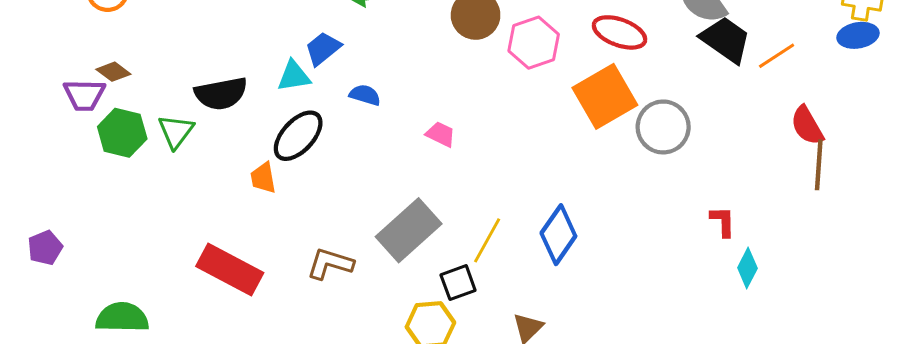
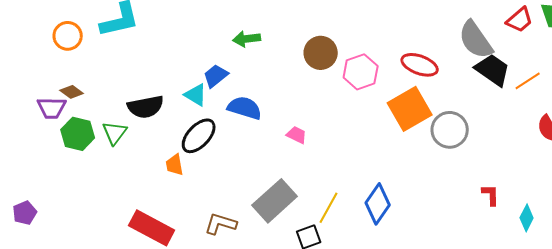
cyan triangle: (294, 76) -> (196, 95), turned 40
blue semicircle: (365, 95) -> (245, 108), size x1.6
cyan diamond: (747, 268) -> (527, 218), moved

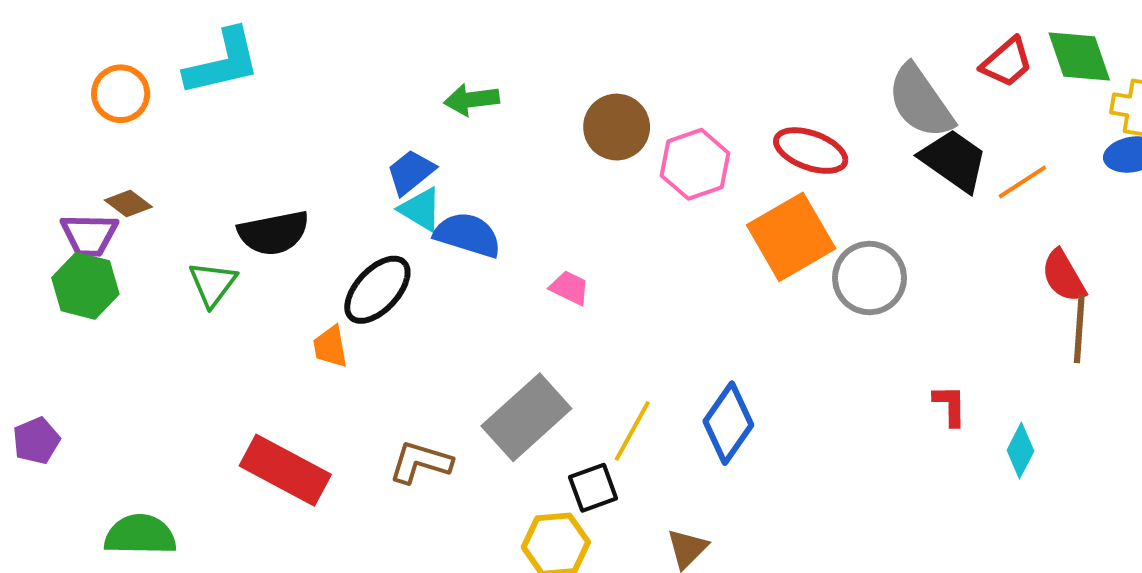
cyan triangle: (196, 95) -> (421, 209), moved
green hexagon: (78, 134) -> (85, 286), moved

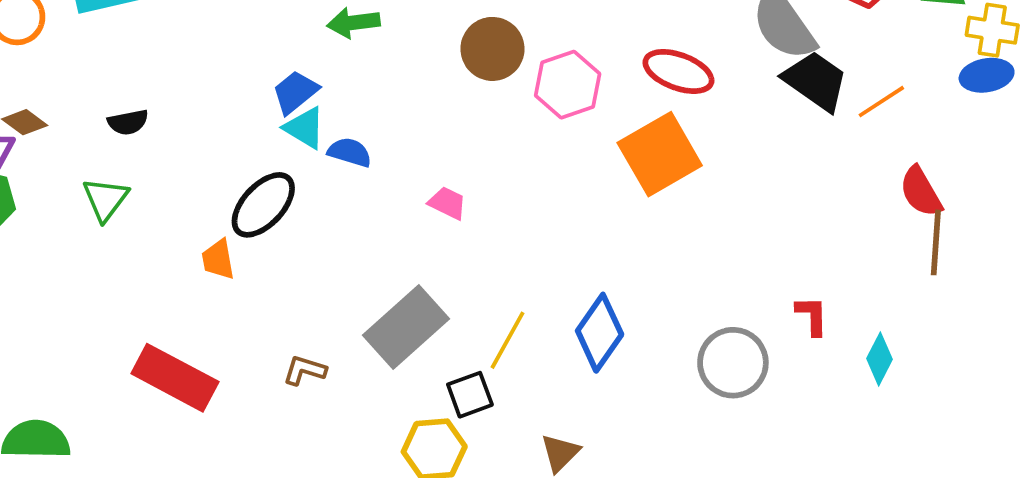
black semicircle: (273, 233) -> (128, 122), moved, size x0.6
blue semicircle: (468, 235) -> (350, 152), size x0.7
gray circle: (869, 278) -> (733, 363), moved
brown L-shape: (421, 462) -> (305, 370), size x0.7

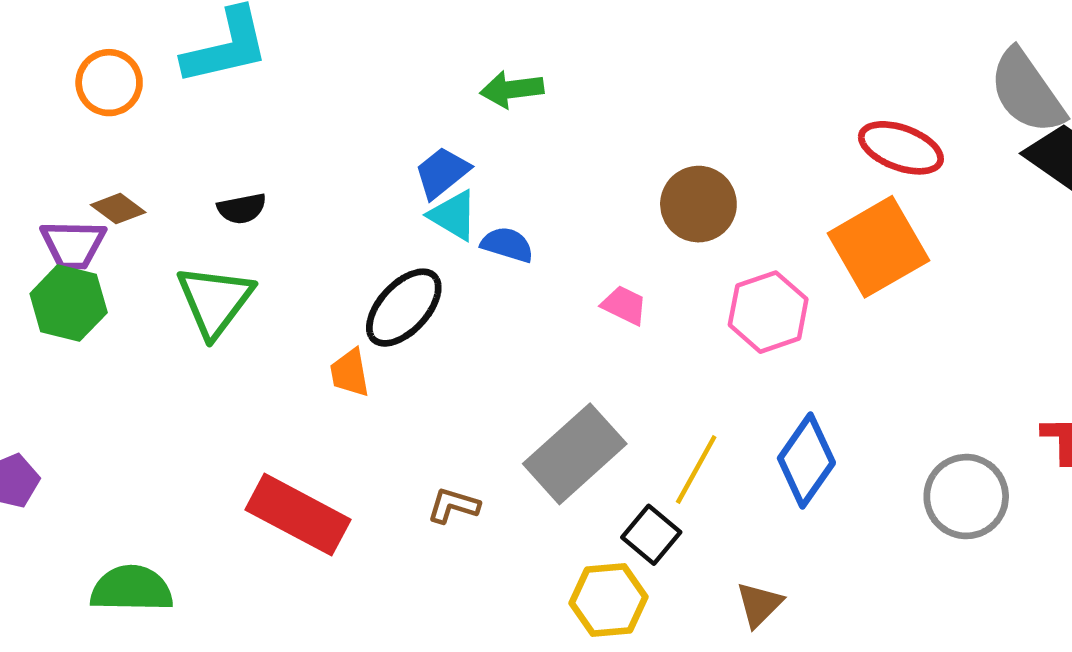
brown circle: (492, 49) -> (698, 204), moved
pink hexagon: (568, 85) -> (768, 312), moved
green triangle: (105, 199) -> (215, 301), size x1.4
black square: (470, 395) -> (651, 535), turned -30

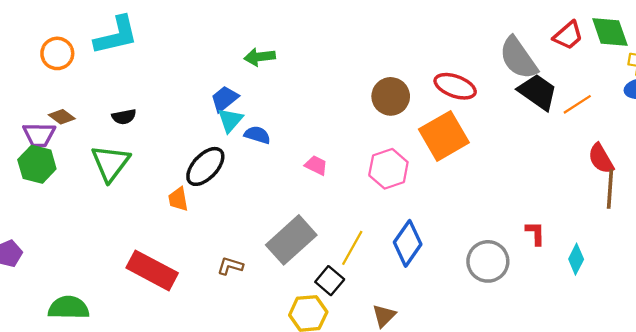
brown circle: (698, 204) -> (391, 96), moved
cyan triangle: (453, 215) -> (230, 120), turned 40

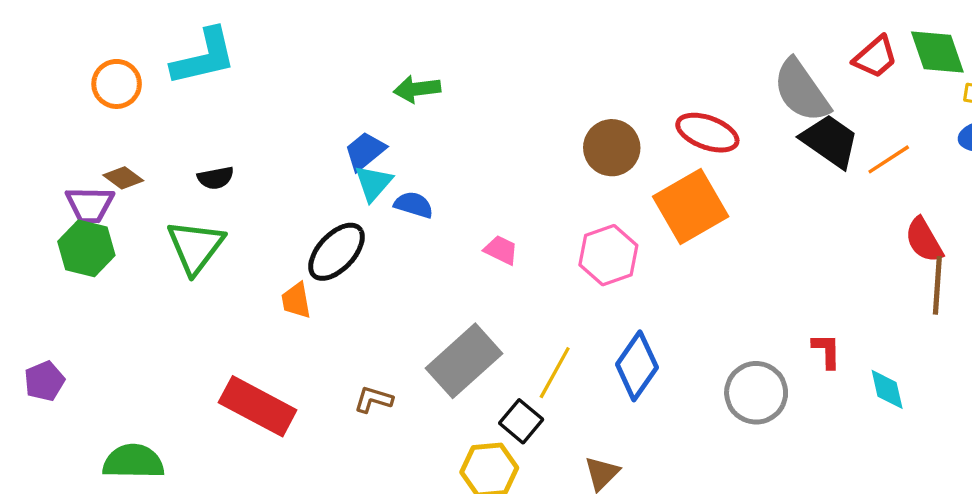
cyan diamond: (576, 259) -> (887, 389), turned -40

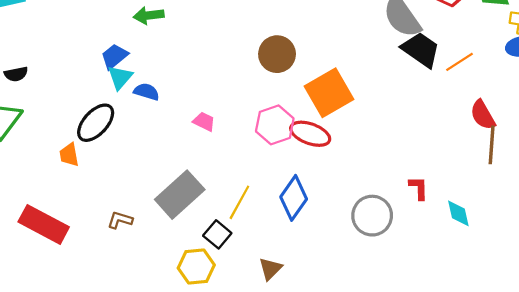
red ellipse: (707, 133) -> (310, 134), moved

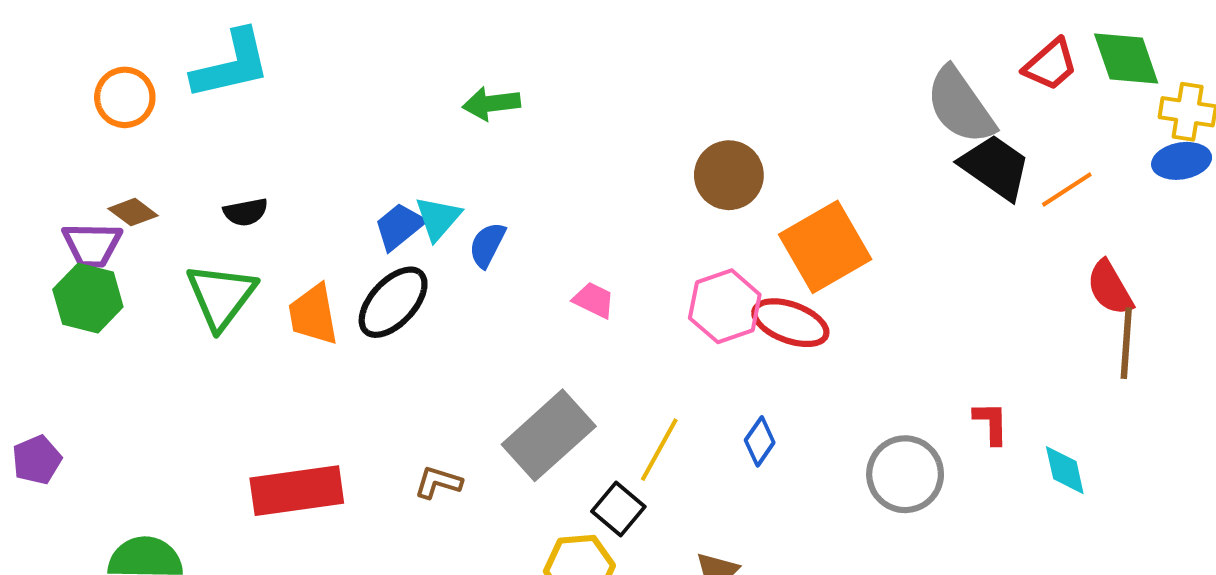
blue trapezoid: (114, 56) -> (399, 226), moved
blue semicircle: (146, 92) -> (487, 245), turned -80
orange trapezoid: (69, 155) -> (313, 314), moved, size x1.4
blue diamond: (294, 198) -> (760, 441), size x0.6
red rectangle: (44, 224) -> (297, 491), turned -36

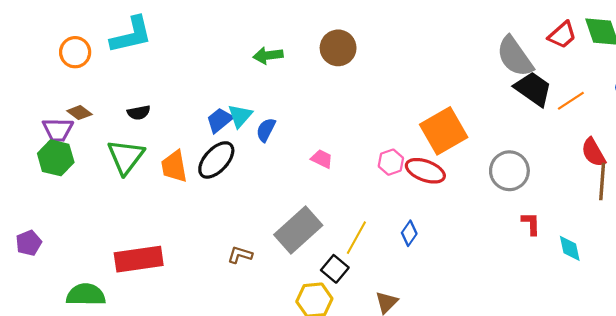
brown circle: (729, 175) -> (338, 48), moved
pink hexagon: (725, 306) -> (391, 162), size x0.7
gray circle: (905, 474) -> (509, 171), moved
red rectangle: (297, 491) -> (139, 259), moved

